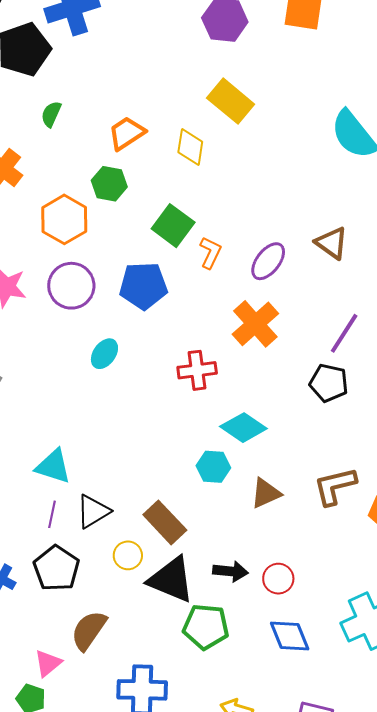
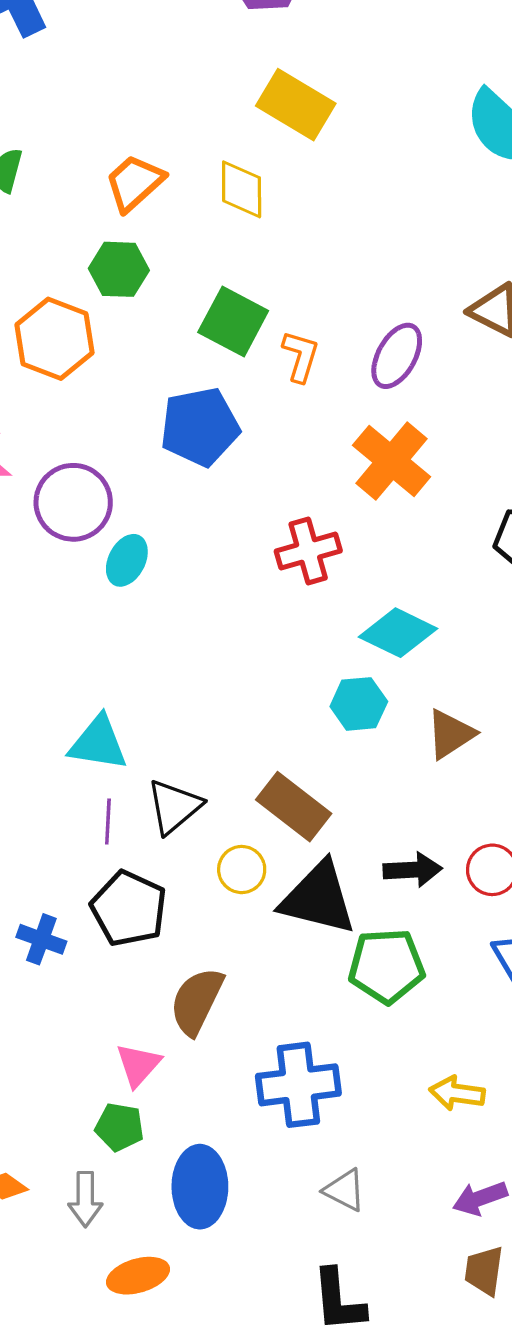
purple circle: (71, 286) -> (73, 502), moved
cyan ellipse: (104, 354) -> (127, 560), moved

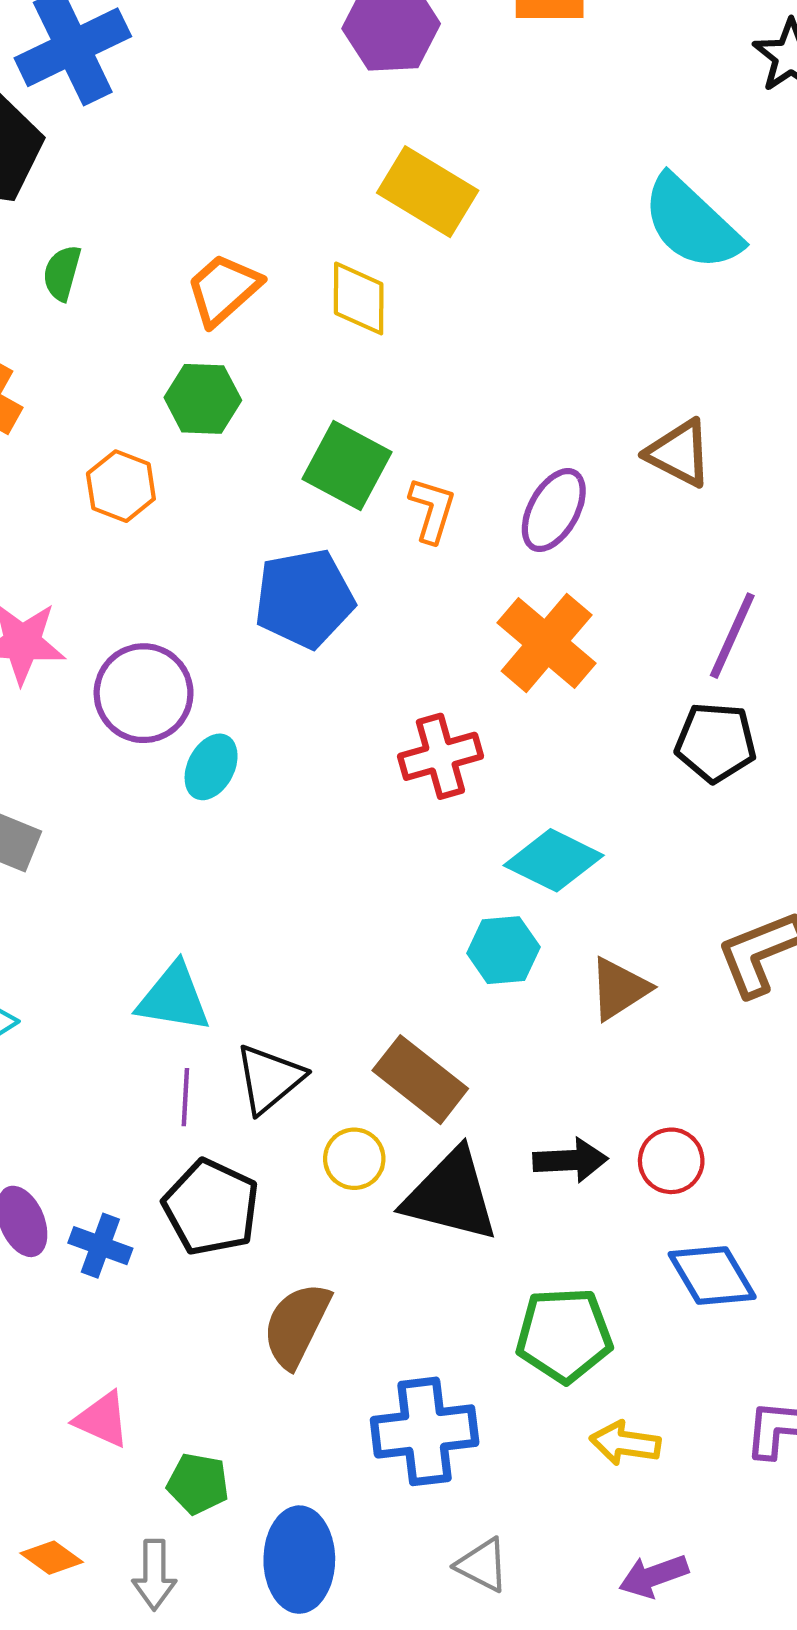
orange hexagon: (54, 339) -> (121, 486), size x0.7
green pentagon: (386, 966) -> (564, 1335), moved
pink triangle: (138, 1065) -> (102, 1419), moved, turned -48

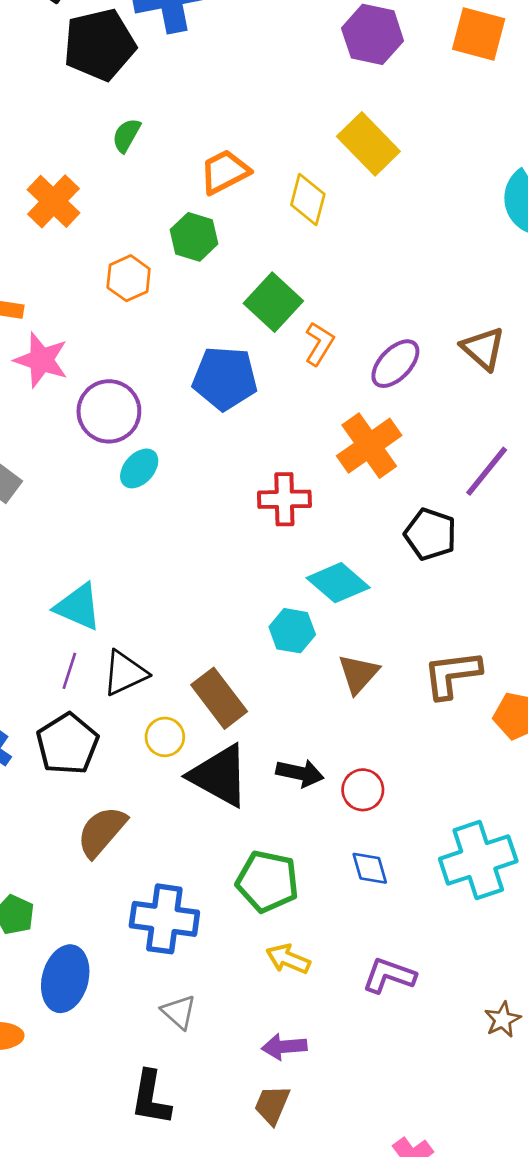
black pentagon: (716, 742) -> (430, 534), moved
brown triangle: (619, 989) -> (358, 674), turned -30
blue diamond: (712, 1275) -> (370, 868), size x0.7

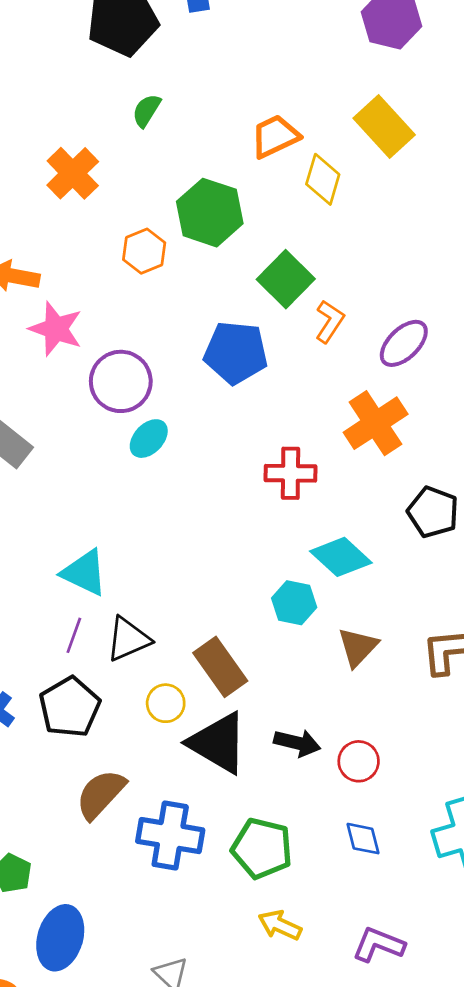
orange trapezoid: (225, 172) -> (275, 136), moved
green hexagon: (194, 237) -> (210, 213), size x1.4
blue cross: (164, 919) -> (170, 836), moved

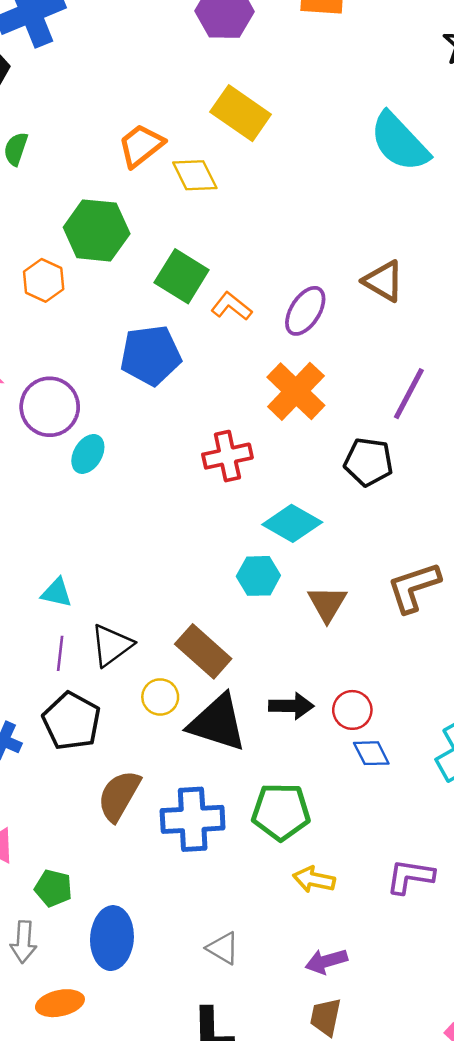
yellow diamond: (323, 179) -> (195, 175), turned -30
orange L-shape: (330, 321) -> (231, 306), turned -72
cyan triangle: (84, 573) -> (57, 593), size x0.7
blue diamond: (363, 839) -> (371, 753), moved

